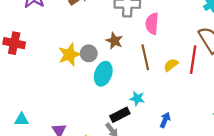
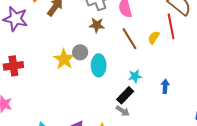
brown star: (114, 41) -> (97, 25), moved

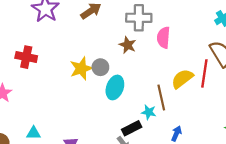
yellow semicircle: (154, 38) -> (182, 79), size x1.5
brown line: (130, 39) -> (161, 97), moved

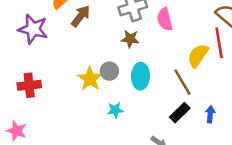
cyan ellipse: (115, 87) -> (140, 76), moved
cyan star: (149, 112) -> (115, 110), moved
black rectangle: (132, 128) -> (180, 113), moved

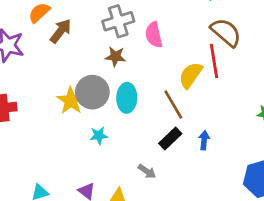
gray circle: (109, 71) -> (92, 92), size x1.6

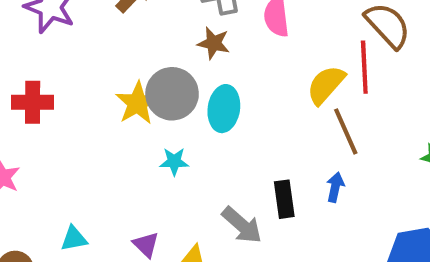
brown line: (173, 104) -> (346, 131), moved
black rectangle: (170, 138) -> (284, 199), moved, turned -60
gray arrow: (147, 171) -> (242, 225), size x1.5

